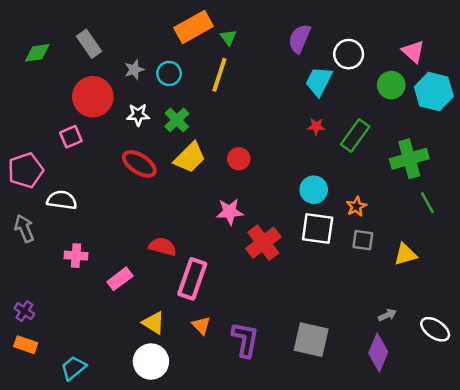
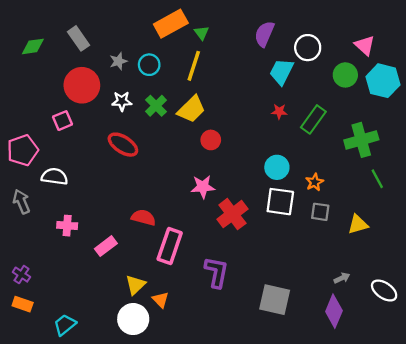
yellow trapezoid: (190, 157) -> (191, 109), moved
yellow triangle: (154, 323) -> (135, 285), turned 45
orange triangle: (201, 325) -> (161, 300), moved
purple L-shape: (245, 340) -> (216, 272), moved

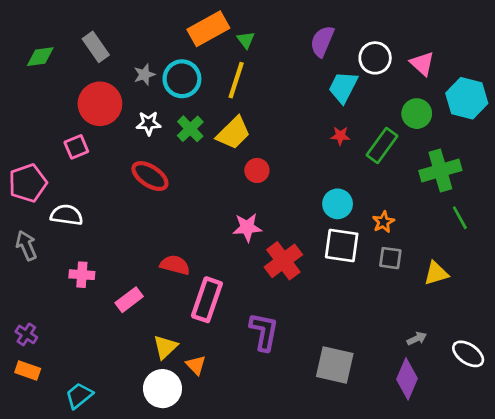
pink triangle: (365, 45) -> (422, 64), moved
cyan circle: (149, 65) -> (182, 79), size x1.4
green circle: (345, 75) -> (417, 114), moved

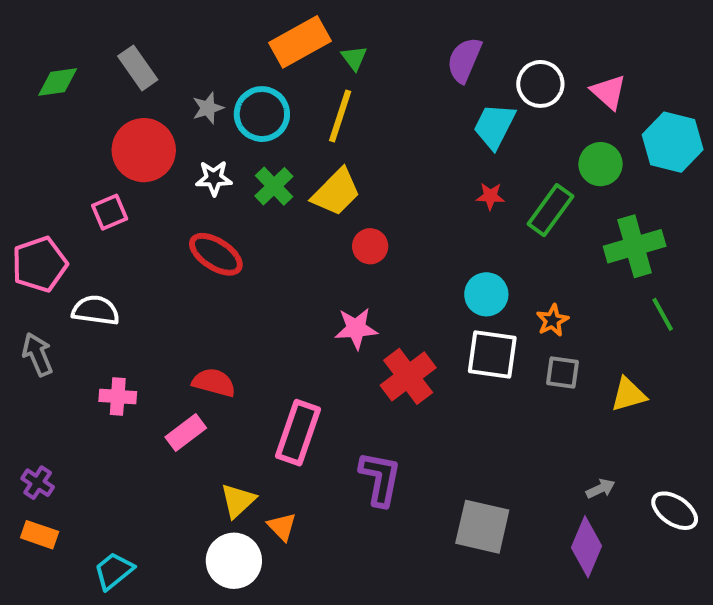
red semicircle: (175, 265) -> (214, 382), moved

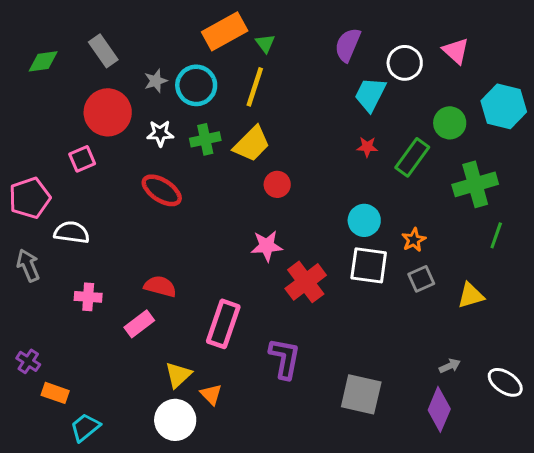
pink triangle: (609, 92) -> (456, 51), moved
green cross: (274, 186) -> (205, 139), turned 32
green line: (663, 314) -> (496, 235), turned 48
gray square: (562, 372) -> (421, 279), turned -32
orange rectangle: (40, 535) -> (55, 393), moved

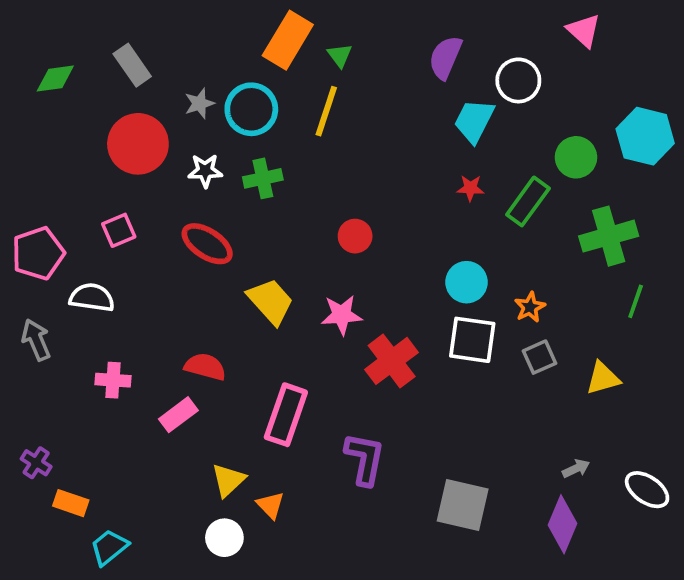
orange rectangle: (225, 31) -> (288, 40), turned -30
pink triangle: (456, 51) -> (584, 30), moved
yellow trapezoid: (252, 144) -> (271, 301), moved, turned -87
pink square: (82, 159) -> (119, 230), moved
white circle: (175, 420) -> (224, 538), size x0.7

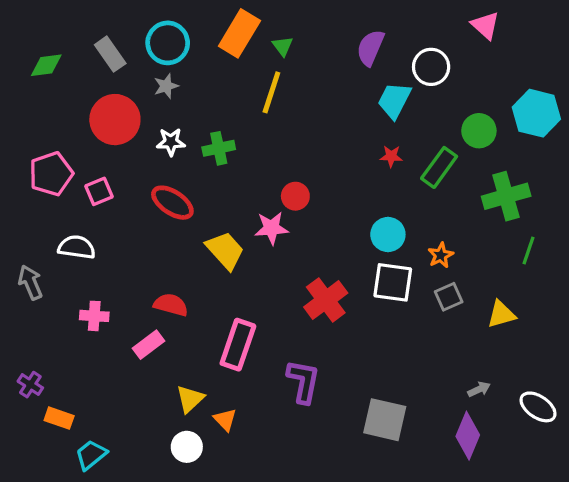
cyan circle: (251, 109) -> (168, 43), moved
pink pentagon: (38, 253) -> (51, 174), moved
pink star: (342, 315) -> (271, 228), moved

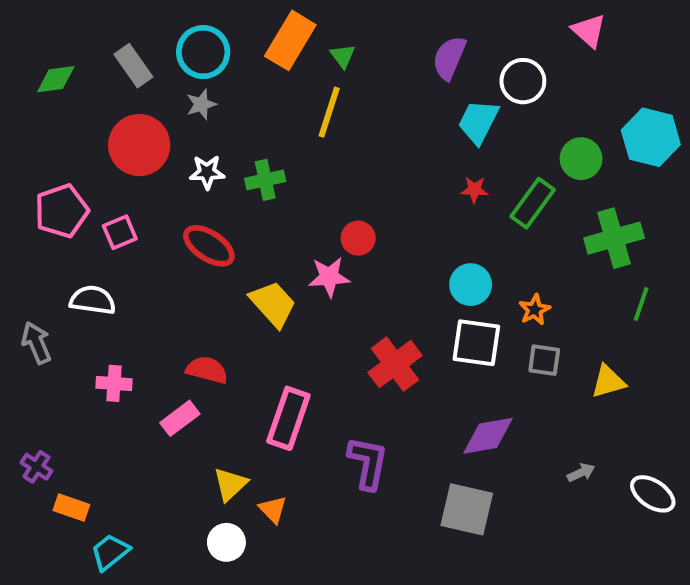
gray square: (449, 297) -> (544, 360), turned 32
purple diamond: (468, 436) -> (488, 436), moved, turned 57

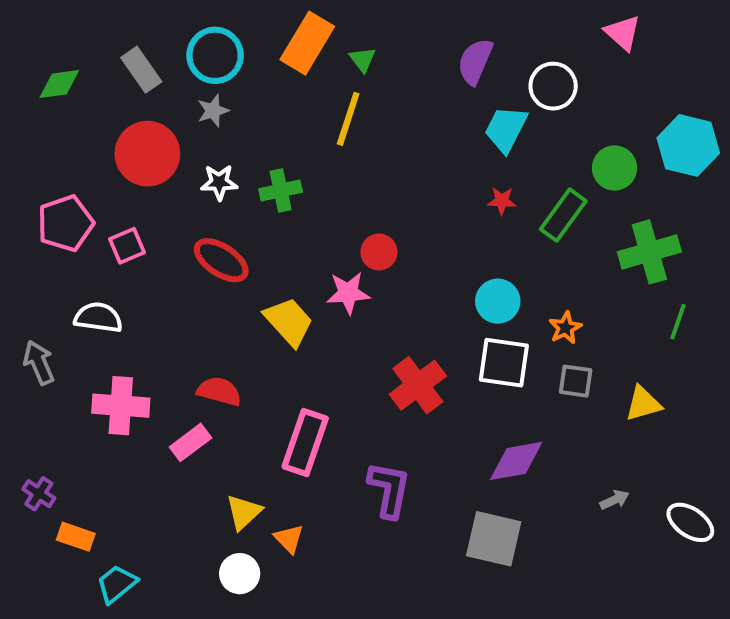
pink cross: (114, 383) -> (121, 406), size x1.5

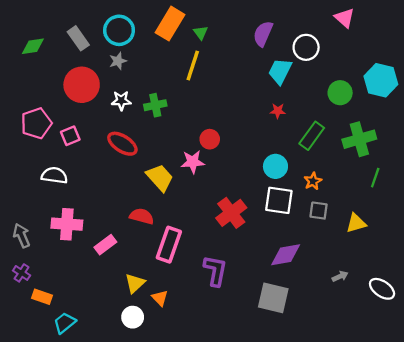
green rectangle: (563, 215) -> (312, 136), moved
gray arrow: (39, 363) -> (22, 236), moved
red semicircle: (219, 391) -> (142, 216), moved

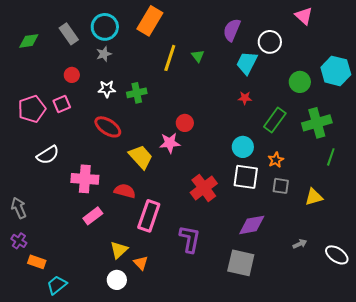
green triangle: (201, 33) -> (198, 56), moved
red circle: (82, 85) -> (72, 75), size x0.5
pink square: (70, 136) -> (62, 104), moved
white semicircle: (54, 175) -> (48, 155), turned 140
pink cross: (67, 224) -> (85, 179), moved

